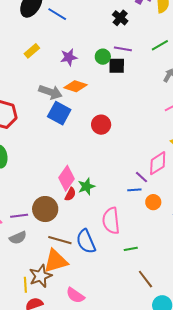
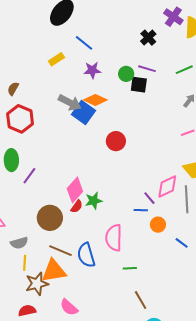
blue line: (57, 14) -> (84, 43), moved
blue square: (59, 113) -> (84, 112), moved
purple line: (19, 216) -> (29, 176), moved, turned -54
yellow line: (25, 285) -> (25, 263), moved

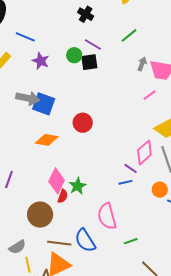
purple line: (147, 69) -> (93, 45), turned 30
purple star: (92, 70) -> (41, 61), turned -30
orange diamond: (95, 100) -> (47, 140), moved
orange circle: (158, 225) -> (160, 190), moved

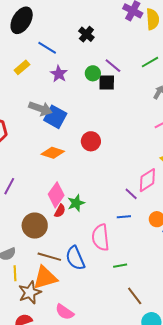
black cross: (86, 14) -> (86, 34), moved
blue line: (125, 182) -> (124, 217), moved

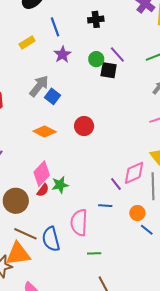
black cross: (86, 34) -> (96, 19), turned 35
blue line: (47, 48) -> (55, 27), turned 30
gray arrow: (40, 109) -> (39, 86), turned -80
blue square: (55, 117) -> (52, 96), size x0.7

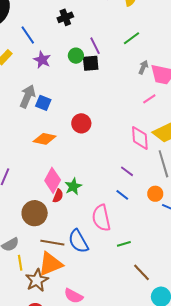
purple line: (117, 55) -> (95, 46), turned 30
pink diamond: (134, 173) -> (140, 138), moved, turned -55
blue line: (105, 206) -> (122, 195), turned 48

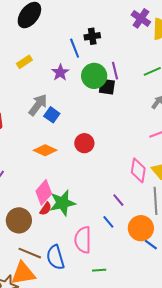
blue line: (28, 35) -> (75, 48), moved
green circle: (76, 56) -> (94, 76), size x1.6
green star: (73, 186) -> (62, 203), size x1.5
orange circle: (155, 194) -> (141, 228), size x1.6

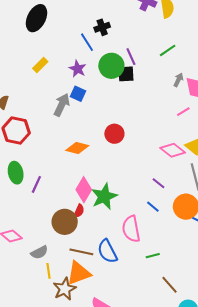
blue square: (52, 115) -> (78, 94), moved
pink diamond: (138, 170) -> (173, 150), turned -50
red semicircle: (46, 209) -> (79, 211), moved

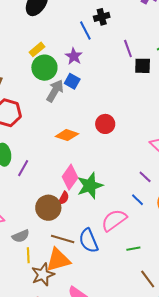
green circle: (111, 66) -> (44, 68), moved
black square: (126, 74) -> (143, 66), moved
pink semicircle: (131, 229) -> (114, 220), turned 60

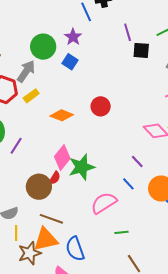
yellow rectangle: (37, 49) -> (31, 96), moved
gray arrow: (55, 91) -> (26, 71), moved
blue semicircle: (89, 241) -> (75, 249), moved

